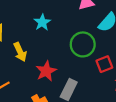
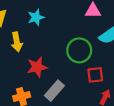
cyan star: (42, 22) -> (36, 17), moved

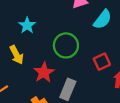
green circle: (79, 50) -> (66, 45), moved

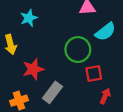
green circle: (66, 45) -> (78, 50), moved

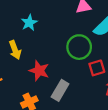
red star: (33, 69) -> (39, 71), turned -30

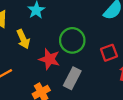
green circle: (79, 47) -> (72, 40), moved

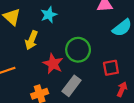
yellow arrow: (23, 39) -> (31, 40), turned 36

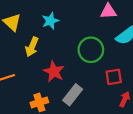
green circle: (78, 50) -> (91, 50), moved

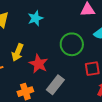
yellow arrow: (32, 47) -> (18, 52), moved

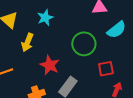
yellow arrow: (18, 52) -> (27, 42), moved

